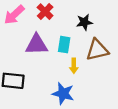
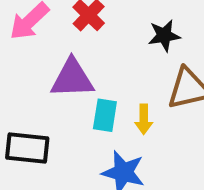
cyan rectangle: (64, 45) -> (105, 115), moved

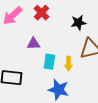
purple triangle: (72, 78) -> (33, 44), size x0.6

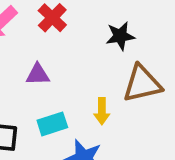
cyan rectangle: (49, 62) -> (52, 124), moved, turned 63

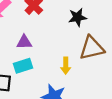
cyan rectangle: (52, 124) -> (23, 66), moved

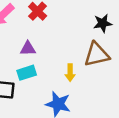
black star: (78, 17) -> (103, 23), moved

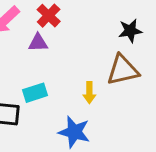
purple triangle: (28, 49) -> (38, 43), moved

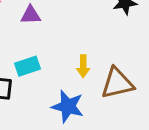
brown triangle: (123, 70) -> (117, 83), moved

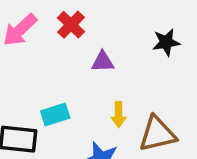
purple triangle: (31, 15) -> (103, 62), moved

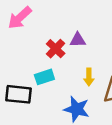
red cross: (71, 25) -> (56, 49), moved

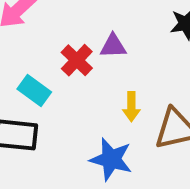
cyan rectangle: (44, 77) -> (34, 90), moved, turned 54

